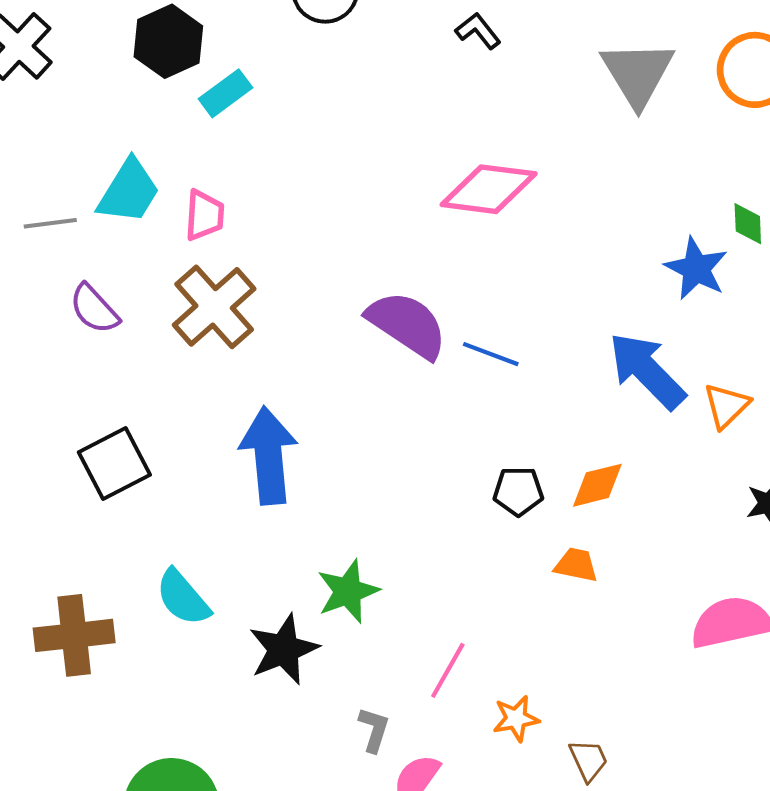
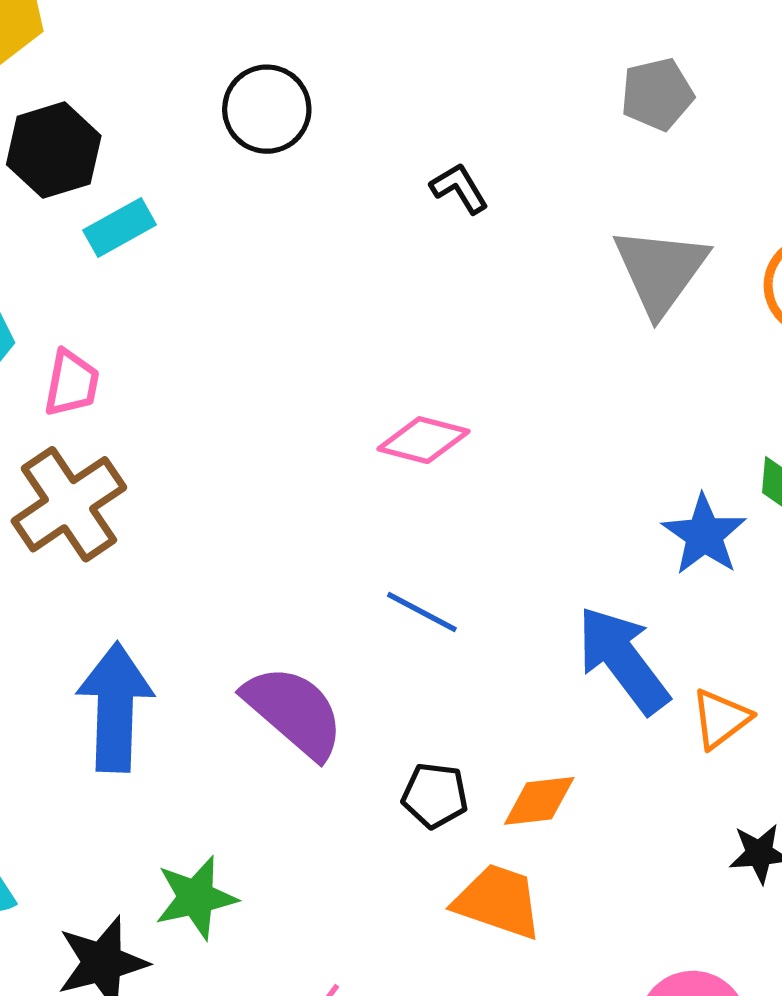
pink diamond: (489, 189) -> (423, 440), moved, size x0.7
purple semicircle: (407, 325) -> (294, 712), moved
orange trapezoid: (576, 565) -> (498, 901), size x1.6

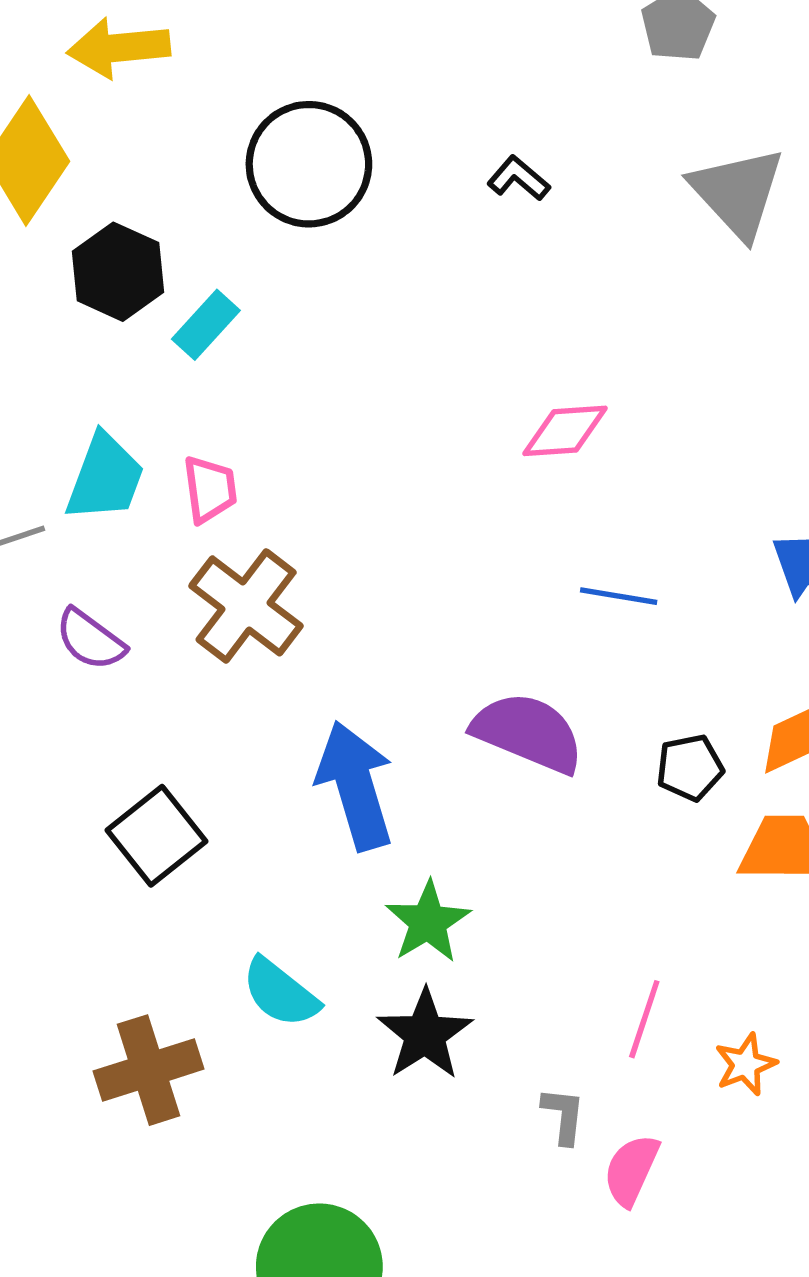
black circle: (267, 109) -> (309, 164), size x1.4
green star: (196, 898) -> (428, 922), moved

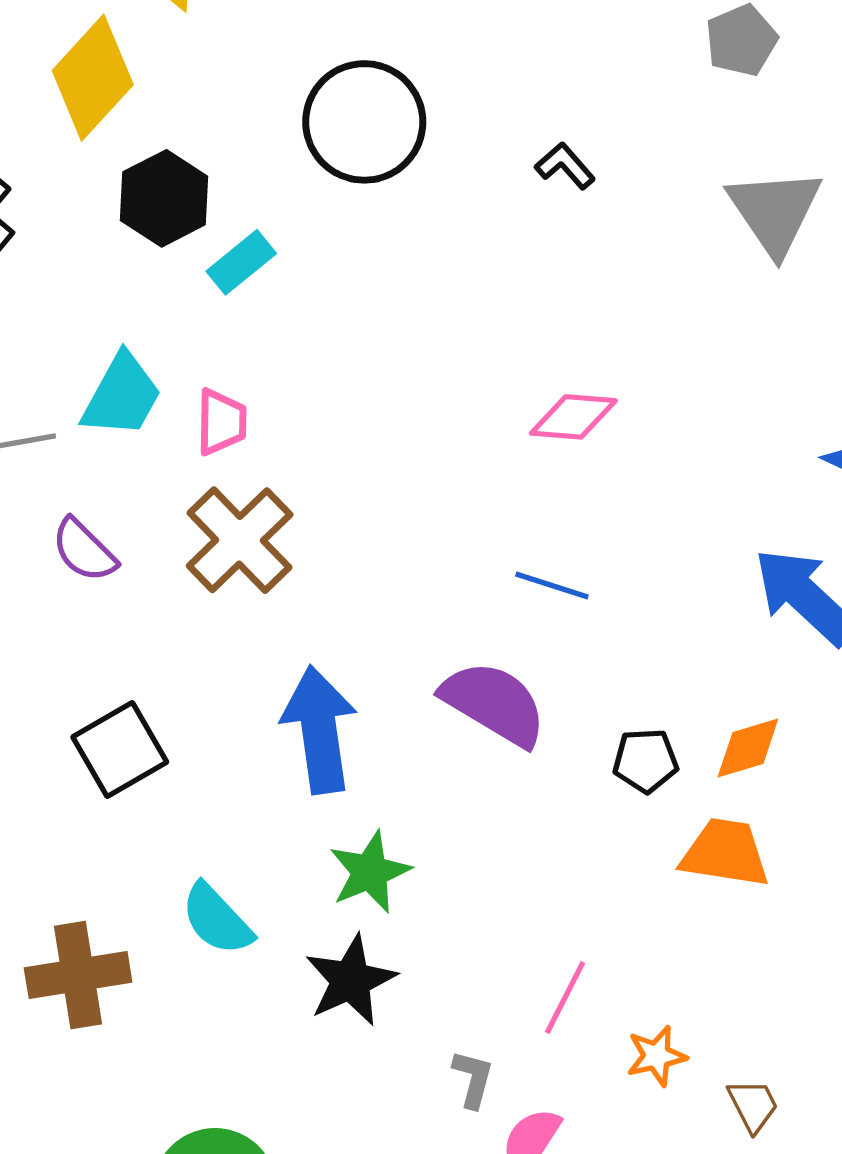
blue line: (619, 596) -> (552, 585), moved

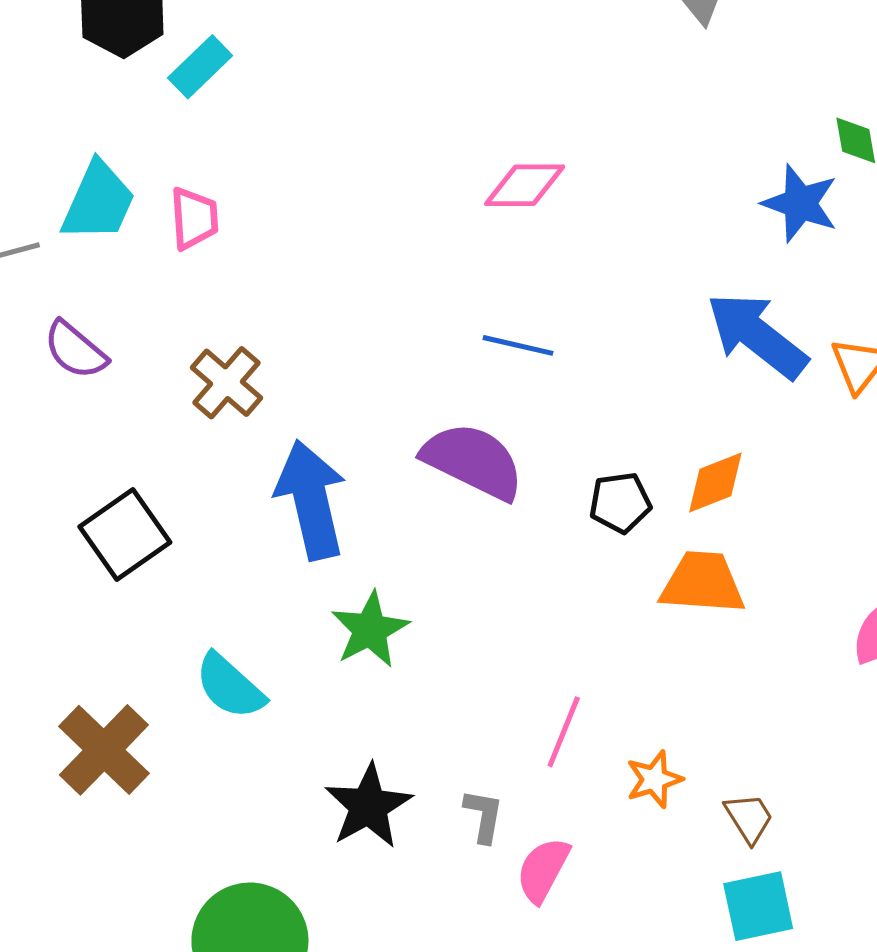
brown cross: (240, 540) -> (227, 383), moved, size x0.7
brown cross: (78, 975) -> (104, 750), turned -32
black star: (351, 980) -> (368, 806), moved

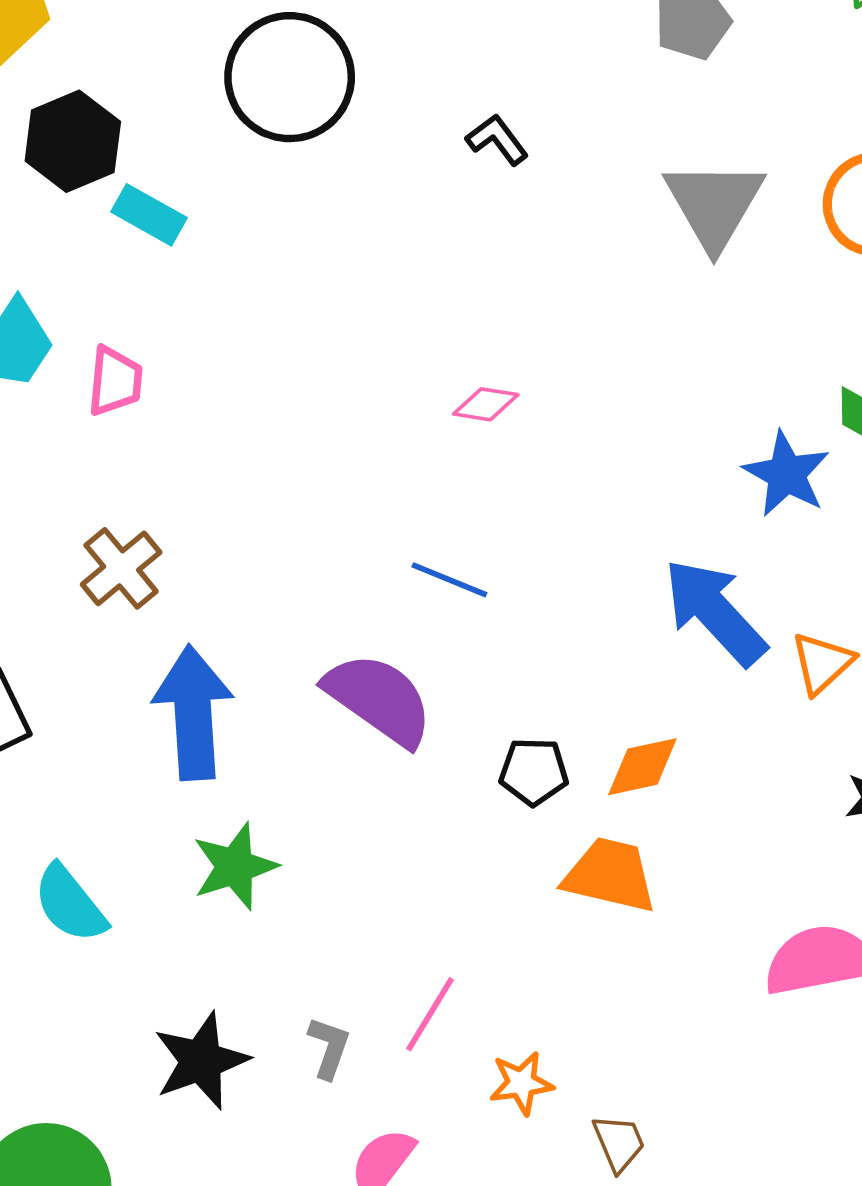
cyan rectangle: (200, 67) -> (149, 215), turned 64
pink diamond: (525, 185) -> (486, 404), size x0.7
gray L-shape: (484, 816) -> (329, 1048), moved

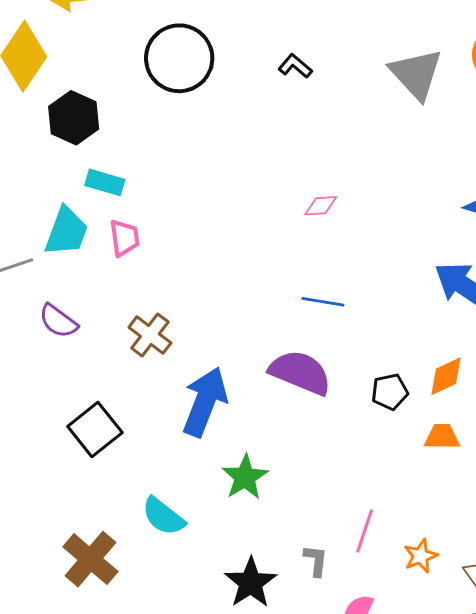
cyan rectangle: (149, 215) -> (105, 182), moved
blue arrow: (193, 713) -> (205, 402), turned 38
orange trapezoid: (610, 875) -> (442, 437), size x0.7

